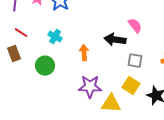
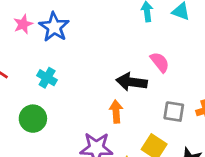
orange arrow: (84, 53) -> (116, 112), moved
gray square: (135, 61) -> (174, 112), moved

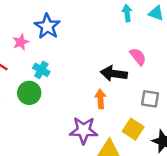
pink star: (23, 24) -> (21, 42), moved
green circle: (33, 119) -> (29, 93), moved

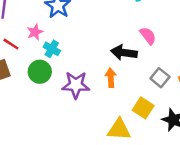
pink star: (21, 42) -> (35, 32), moved
gray square: (150, 99) -> (160, 78), turned 30
purple star: (84, 130) -> (76, 85), moved

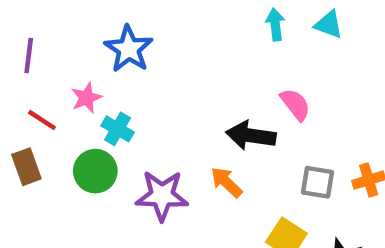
orange arrow: (111, 78) -> (226, 182), turned -42
gray square: (160, 78) -> (318, 182), turned -30

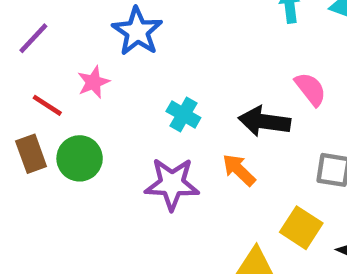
purple line: (29, 56) -> (33, 38), turned 36
cyan cross: (118, 129) -> (183, 115), moved
green circle: (95, 171) -> (80, 158), moved

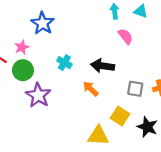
pink semicircle: (311, 89) -> (125, 36), moved
green circle: (80, 158) -> (23, 70), moved
purple star: (172, 184) -> (38, 95), moved, turned 30

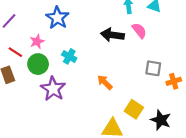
cyan cross: (64, 63) -> (69, 56), moved
black arrow: (103, 66) -> (112, 35), moved
gray square: (135, 89) -> (153, 68), moved

